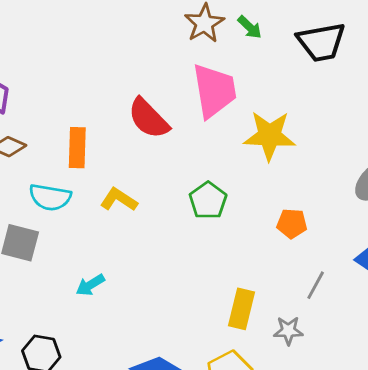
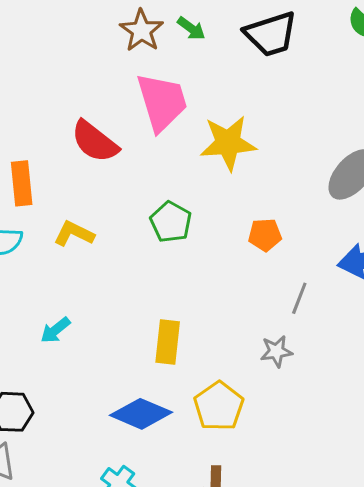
yellow rectangle: (242, 309) -> (168, 342), moved

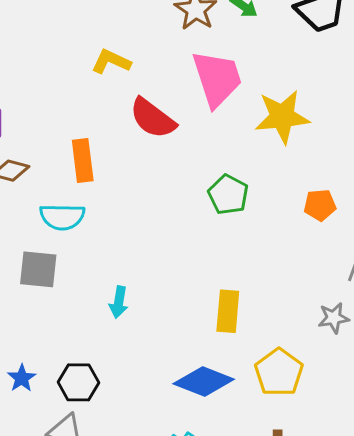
yellow L-shape: (74, 234) -> (111, 62), moved
cyan arrow: (55, 330) -> (119, 302), turned -40

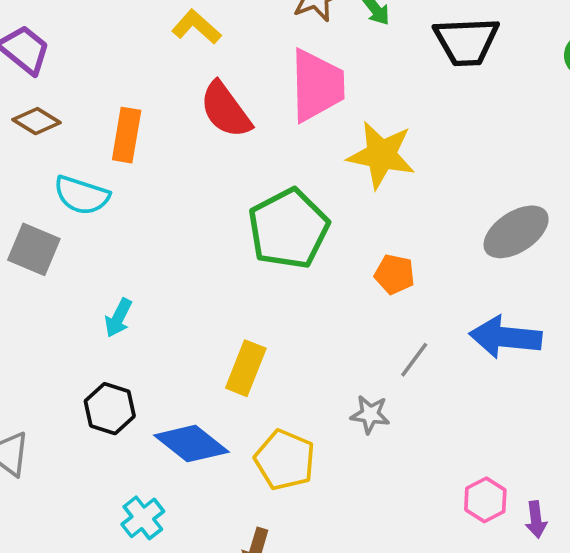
green pentagon: (228, 195) -> (289, 229), size x1.6
yellow pentagon: (279, 372) -> (285, 460), turned -30
black hexagon: (78, 382) -> (110, 409), moved

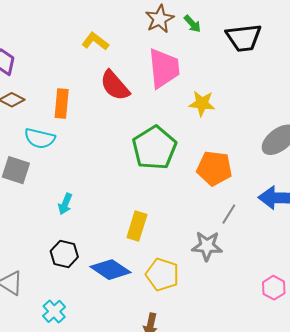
yellow star: (381, 155) -> (202, 103), size x0.7
orange pentagon: (395, 274) -> (214, 168), size x1.6
gray star: (370, 414) -> (207, 246), size x1.4
cyan cross: (143, 518) -> (54, 311), moved

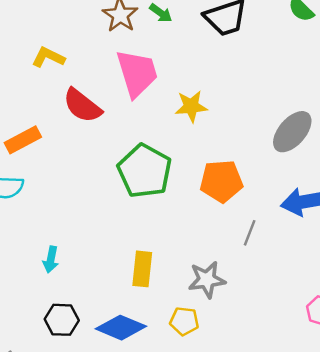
orange rectangle: (62, 104) -> (23, 140), turned 68
gray star: (207, 246) -> (207, 280), moved
yellow pentagon: (162, 274) -> (184, 321), size x0.7

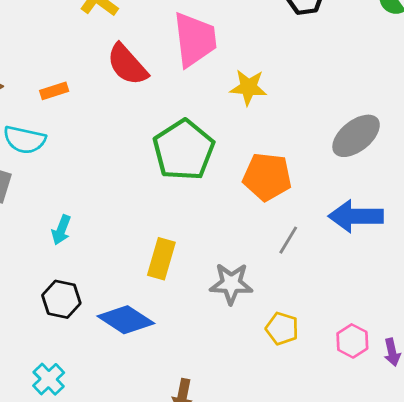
orange rectangle: (23, 140) -> (54, 91), size x0.7
yellow pentagon: (184, 321) -> (282, 329), moved

